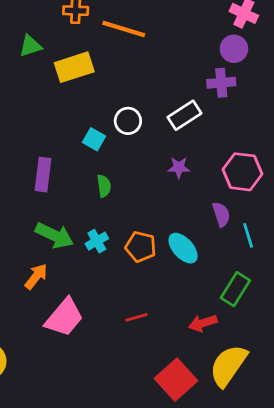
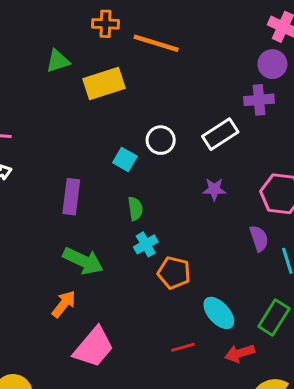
cyan cross: (97, 241) -> (146, 244), moved
cyan ellipse: (183, 248) -> (219, 313), moved
red line: (136, 317) -> (183, 347), moved

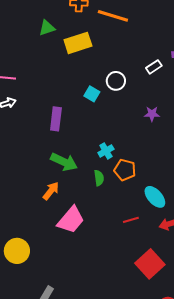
white rectangle: (220, 134) -> (154, 67), moved, size x0.7
green semicircle: (135, 209) -> (99, 178), moved

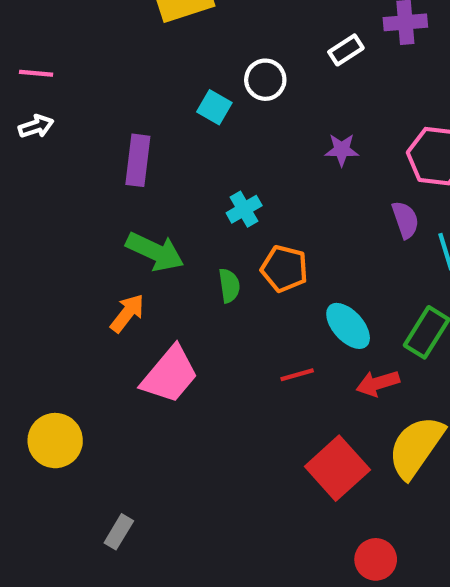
cyan cross: (106, 151) -> (244, 209), moved

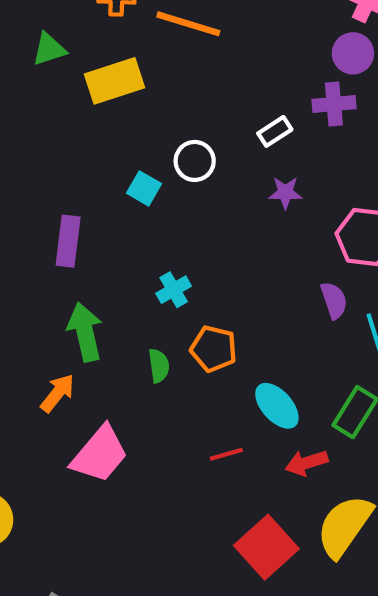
purple star: (342, 150) -> (285, 193), moved
green arrow: (155, 252) -> (85, 332), turned -128

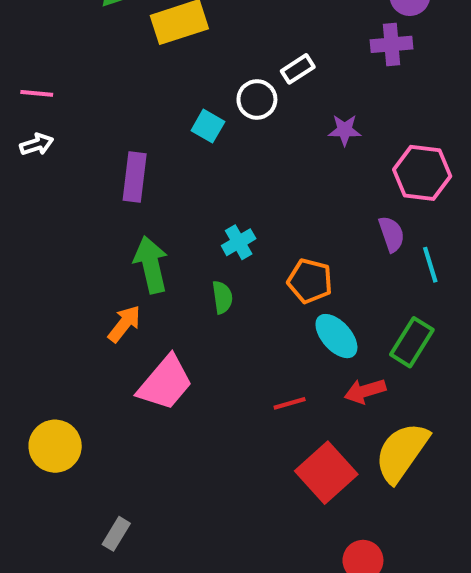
white rectangle: (275, 131) -> (298, 69), moved
cyan cross: (174, 290) -> (239, 242), moved
orange pentagon: (214, 349) -> (310, 281), moved
red line: (226, 454) -> (290, 403), moved

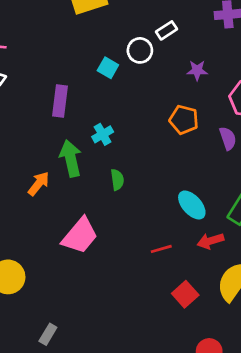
cyan cross: (239, 242) -> (103, 134), moved
orange pentagon: (310, 281) -> (184, 120), moved
orange arrow: (124, 324) -> (39, 184), moved
red square: (326, 473) -> (185, 294), size x0.7

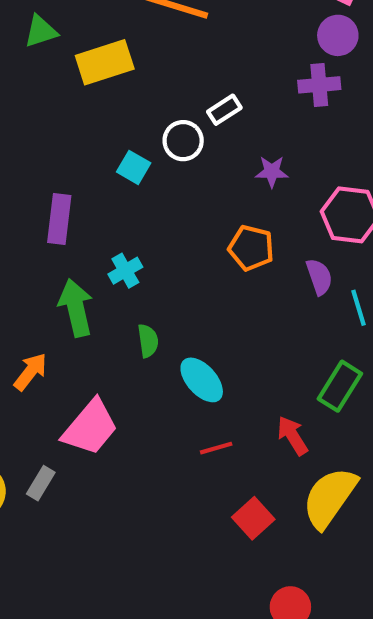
orange arrow: (39, 184) -> (30, 372), moved
cyan ellipse: (192, 205) -> (202, 380), moved
red arrow: (211, 241) -> (292, 436), turned 75
gray rectangle: (48, 334) -> (41, 483), moved

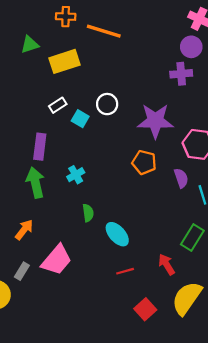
white rectangle: (224, 110) -> (58, 105), moved
purple star: (272, 172) -> (155, 121), size x2.0
green arrow: (76, 308) -> (35, 183), moved
gray rectangle: (41, 483) -> (22, 271), moved

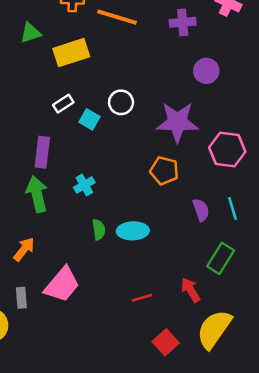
purple circle: (191, 47) -> (206, 71), moved
purple cross: (181, 74) -> (183, 22), moved
purple semicircle: (181, 178) -> (201, 210), moved
cyan ellipse: (117, 234) -> (133, 231), moved, turned -50
gray rectangle: (22, 271) -> (21, 298), turned -36

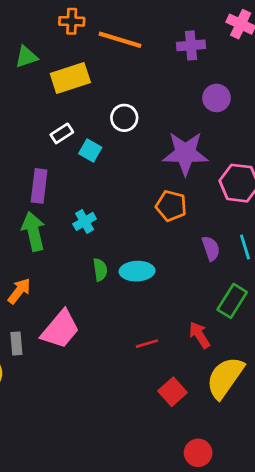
white circle: (121, 102) -> (124, 118), moved

